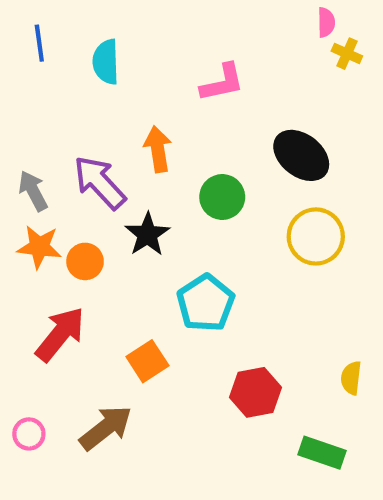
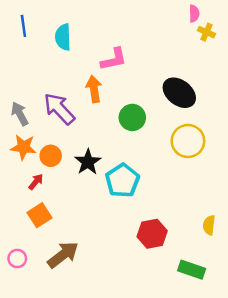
pink L-shape: (222, 83) -> (114, 59), moved
black star: (147, 234) -> (88, 162), moved
red arrow: (60, 334) -> (36, 182), moved, size x0.5
orange square: (147, 361) -> (40, 215), moved

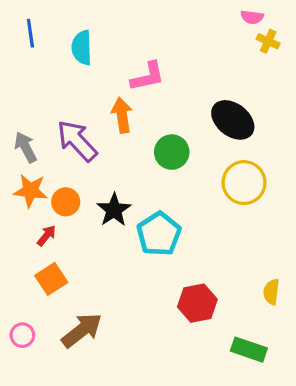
pink semicircle: (194, 14) -> (252, 17), turned 98

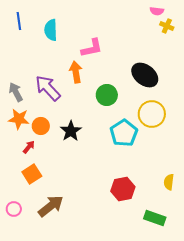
cyan pentagon: (159, 234) -> (124, 133), moved

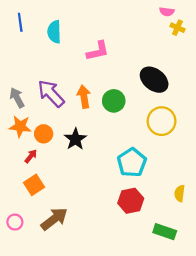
orange arrow: (76, 72) -> (84, 97), moved
cyan pentagon: (124, 133) -> (132, 163), moved

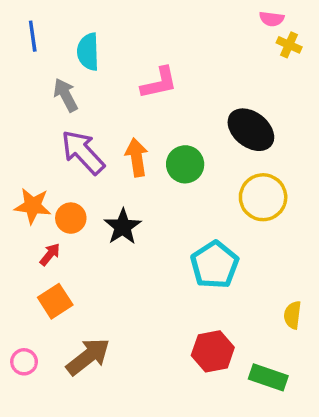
gray arrow: (17, 98) -> (66, 95), moved
red hexagon: (131, 201) -> (213, 351), moved

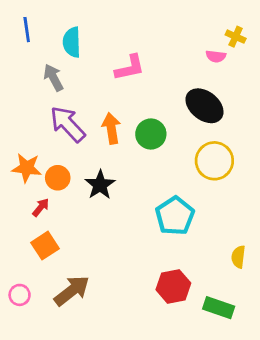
pink semicircle: (272, 19) -> (216, 56), moved

